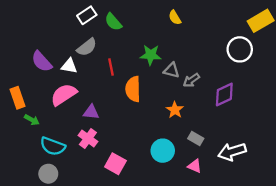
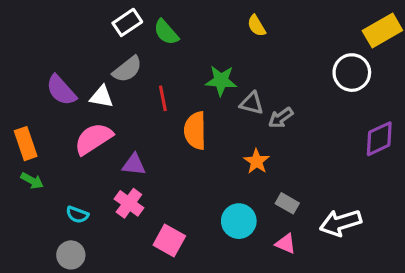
purple diamond: (224, 95) -> (379, 139), moved
green arrow: (32, 120) -> (32, 181), moved
cyan semicircle: (53, 146) -> (77, 215), size x0.6

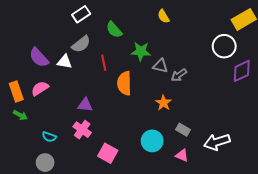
green semicircle: (166, 32) -> (114, 30), moved
pink semicircle: (93, 139) -> (40, 88), moved, size x0.7
purple diamond: (379, 139) -> (242, 71), moved

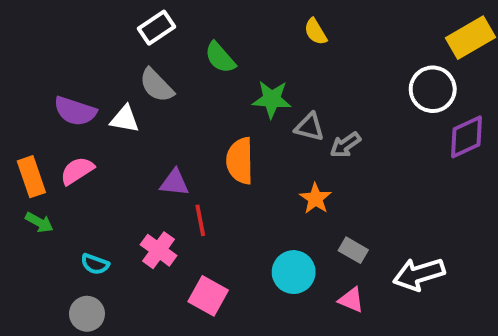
gray semicircle: (81, 44) -> (157, 85), turned 84
purple semicircle: (39, 58) -> (75, 111), turned -30
red line: (104, 63) -> (200, 220), moved
purple triangle: (85, 105) -> (174, 183), moved

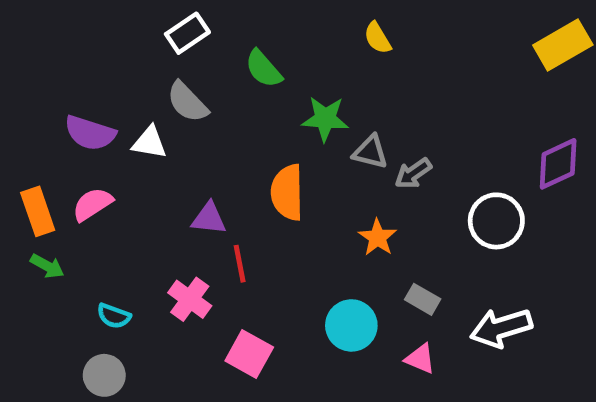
white circle: (433, 89) -> (496, 221), moved

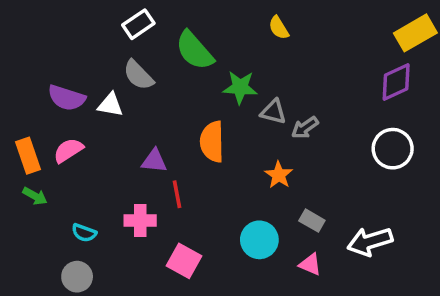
green semicircle: (263, 69) -> (195, 50), size x1.4
purple diamond: (558, 164) -> (396, 82), moved
white circle: (496, 221) -> (393, 149), moved
pink cross: (190, 299) -> (140, 221), turned -36

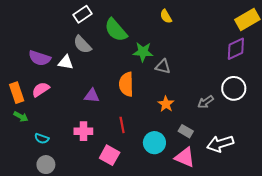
gray arrow: (305, 128) -> (206, 102), moved
red line: (177, 194) -> (122, 125), moved
cyan semicircle: (84, 233) -> (42, 138), moved
pink triangle: (310, 264) -> (185, 157), size x1.5

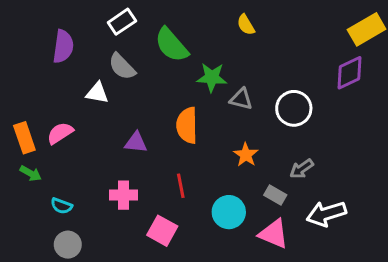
purple semicircle: (40, 58) -> (63, 46), moved, turned -100
white circle: (234, 88) -> (294, 108), moved
gray arrow: (206, 102) -> (302, 169), moved

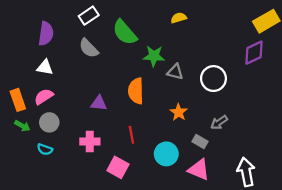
yellow semicircle: (246, 25) -> (179, 18), turned 104
white triangle: (97, 93) -> (45, 67), moved
white arrow: (326, 214) -> (246, 172), moved, turned 96
gray circle: (68, 245) -> (49, 122), moved

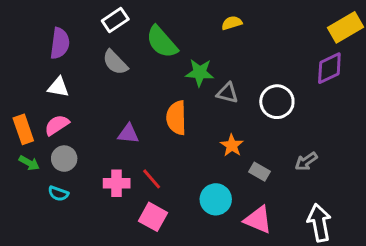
gray arrow: (219, 122) -> (306, 161), moved
red line: (131, 135) -> (152, 179), moved, turned -30
gray rectangle: (200, 142) -> (259, 172), moved

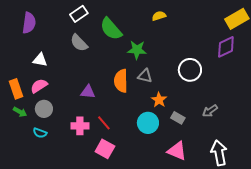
purple semicircle: (60, 43) -> (29, 23), moved
gray triangle: (227, 93) -> (145, 76), moved
cyan circle: (216, 199) -> (148, 123), moved

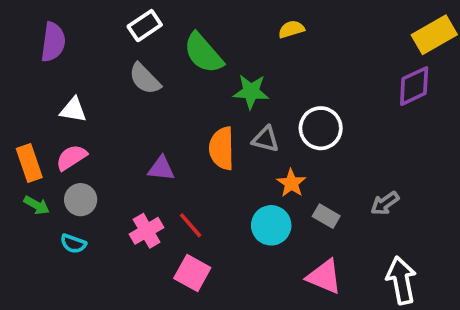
white circle: (190, 70) -> (321, 128), moved
pink cross: (80, 126) -> (147, 231), turned -30

